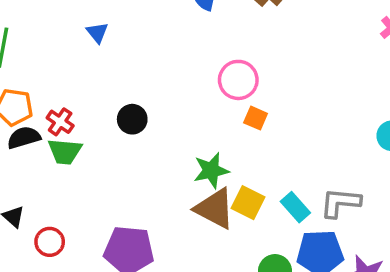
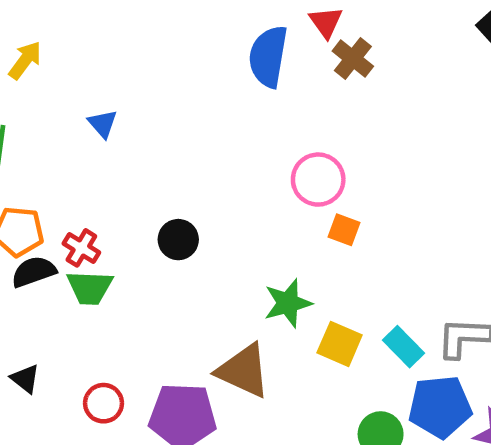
blue triangle: (97, 33) -> (103, 124), moved
brown triangle: (215, 209) -> (244, 371), moved
red circle: (50, 242) -> (104, 403), moved

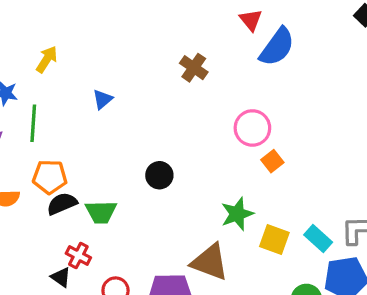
blue semicircle: (268, 56) -> (277, 47), moved, turned -150
brown cross: (353, 59) -> (194, 68), moved
blue triangle: (103, 124) -> (103, 99), turned 35
orange square: (344, 230) -> (272, 161), turned 35
red cross: (81, 248) -> (78, 256), moved

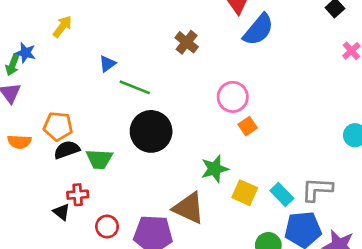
green line: (33, 123) -> (135, 87), moved, turned -76
black circle: (159, 175) -> (151, 131), size x1.8
red cross: (78, 256) -> (78, 195), turned -36

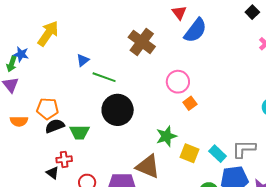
yellow arrow: (62, 27) -> (48, 34), size x1.5
brown cross: (187, 42) -> (142, 42), size x1.5

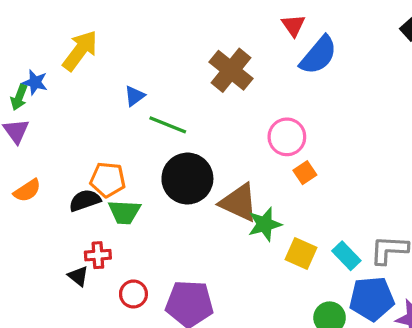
orange pentagon: (48, 109) -> (108, 180), moved
orange semicircle: (19, 121) -> (27, 190), turned -36
brown triangle: (148, 166) -> (239, 203), moved

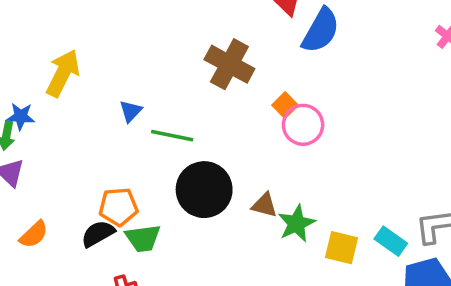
orange square: (305, 173) -> (285, 105), moved
brown triangle: (239, 203) -> (264, 205), size x0.6

